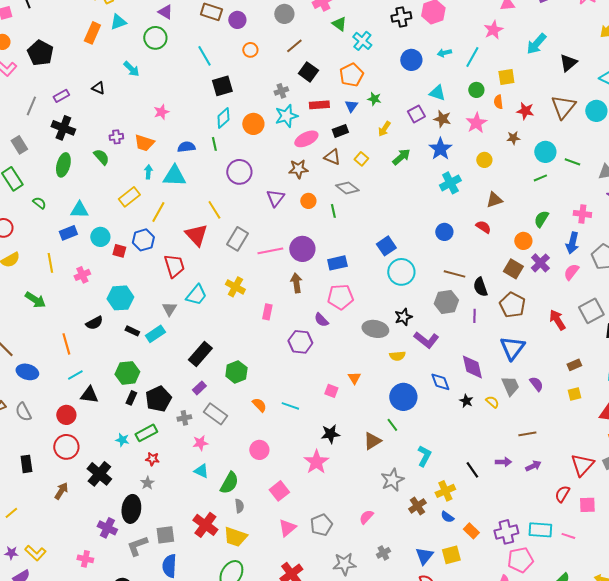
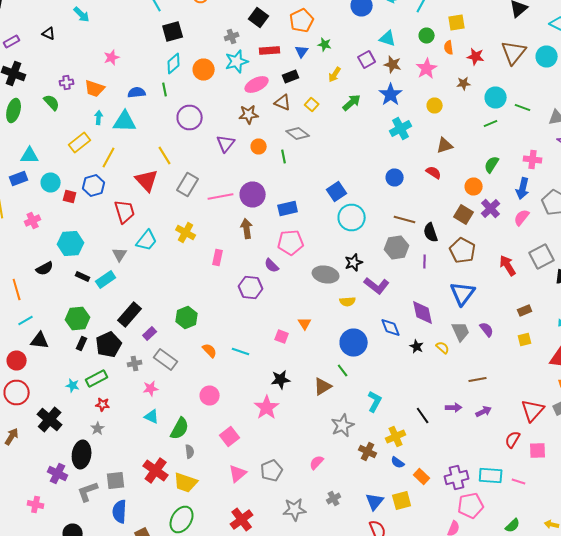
black rectangle: (200, 354) -> (130, 314), moved
brown cross: (417, 506) -> (368, 452), turned -30

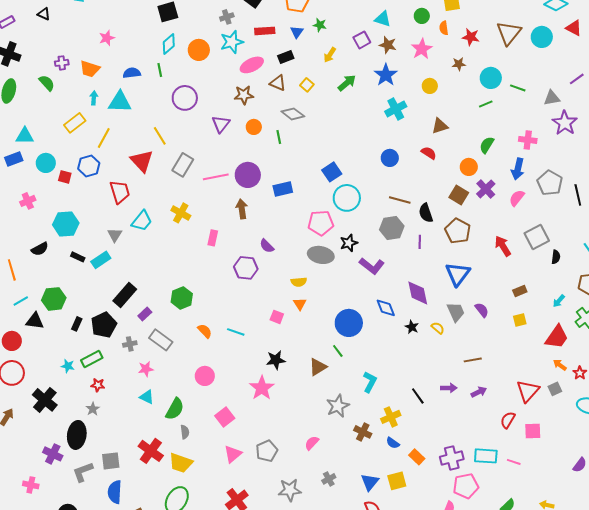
pink pentagon: (291, 242) -> (321, 223), moved
yellow semicircle: (348, 302) -> (299, 282), moved
green hexagon: (78, 318) -> (54, 299), moved

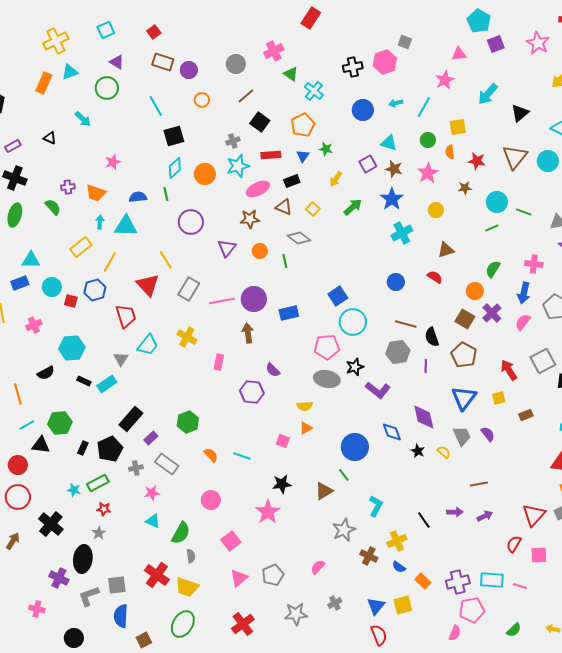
orange triangle: (300, 304) -> (306, 428), turned 32
yellow square: (520, 320) -> (499, 398), moved

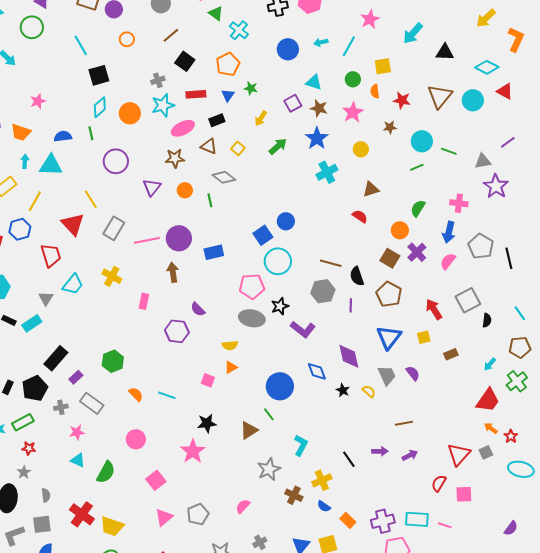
black triangle: (520, 113) -> (445, 52), turned 42
blue circle: (396, 282) -> (286, 221), moved
gray semicircle: (191, 556) -> (46, 495), moved

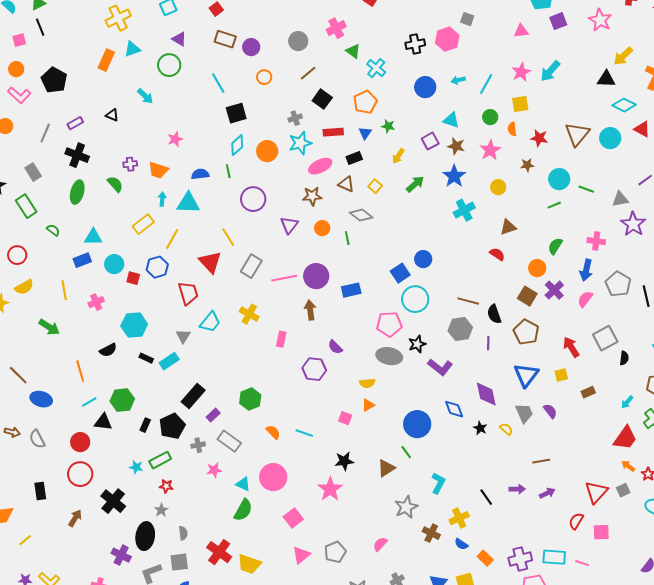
pink star: (370, 19) -> (521, 72), moved
black triangle: (445, 52) -> (606, 79), moved
pink circle: (136, 439) -> (273, 477), size x1.4
cyan triangle: (78, 460) -> (243, 484), moved

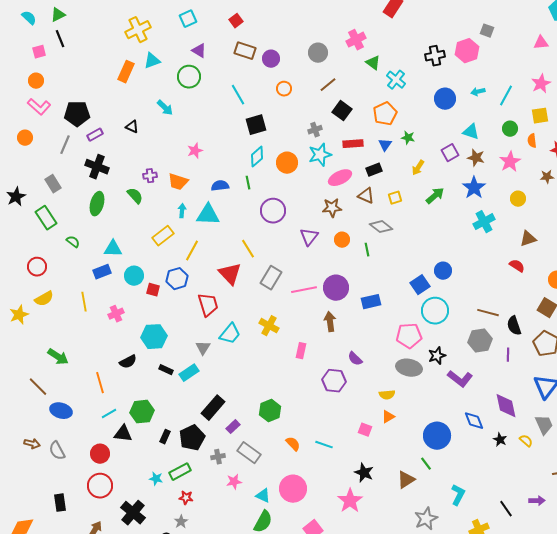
black pentagon: (54, 80) -> (77, 114), moved, turned -30
yellow square: (375, 186) -> (395, 198), turned 32
green arrow: (49, 327) -> (58, 357), moved
black star: (344, 461) -> (364, 473), turned 30

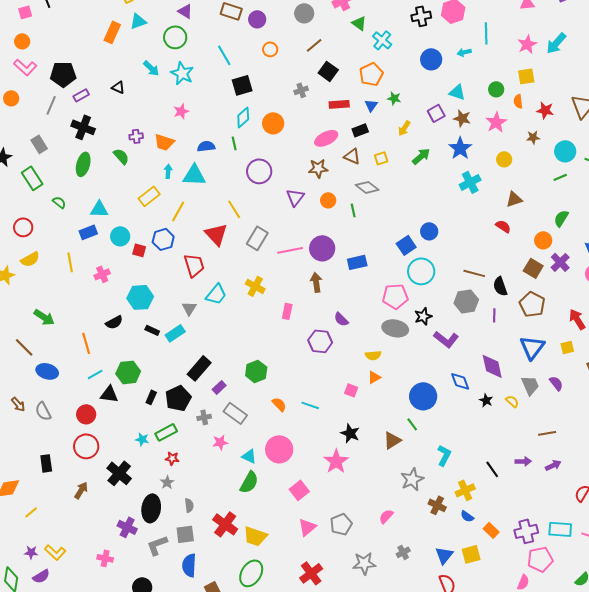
cyan line: (506, 96) -> (486, 33), moved, turned -30
cyan star: (320, 155) -> (182, 73), moved, turned -30
brown arrow: (32, 444) -> (18, 404), turned 35

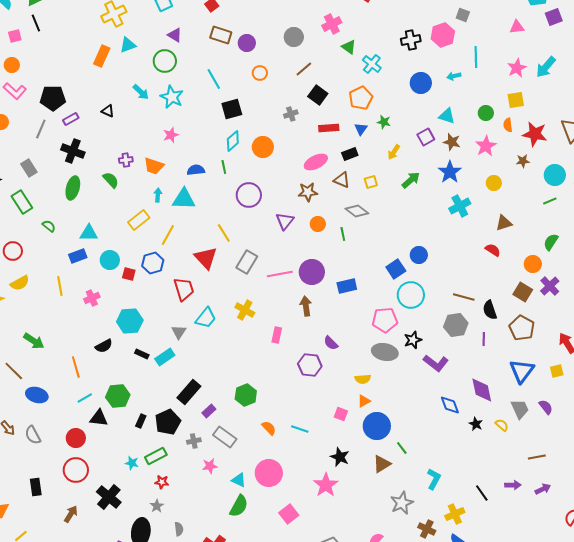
red star: (545, 110) -> (535, 134), size x1.4
blue circle: (423, 396) -> (377, 426), moved

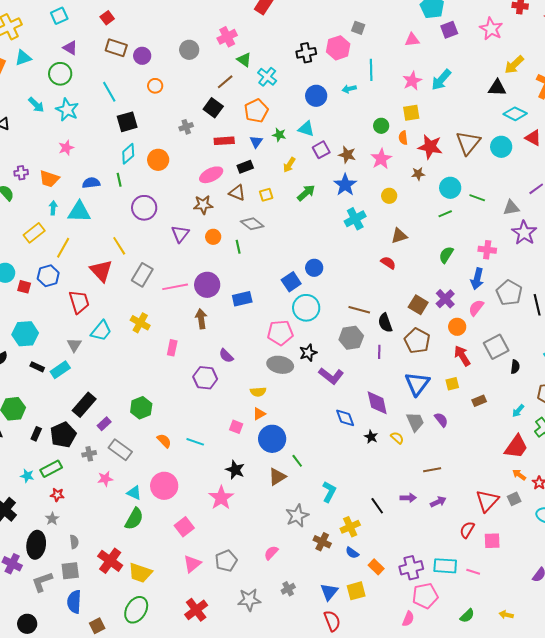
brown line: (304, 69) -> (225, 82), moved
cyan triangle: (447, 116) -> (306, 129), moved
orange circle: (533, 264) -> (457, 327), moved

